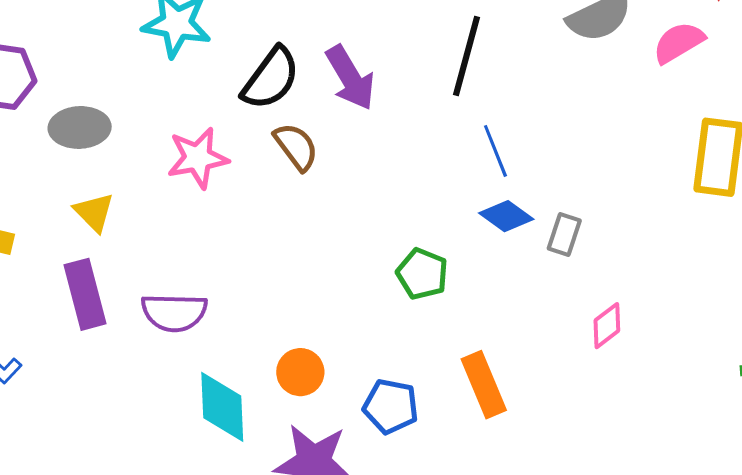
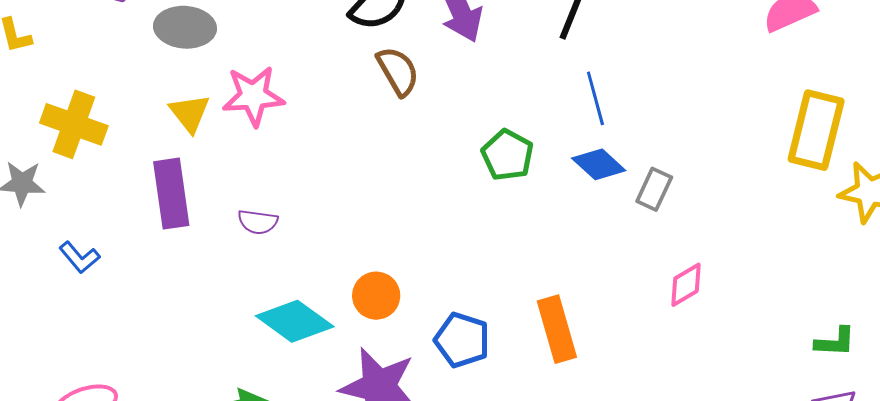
pink star: (198, 158) -> (253, 96), moved
green pentagon: (422, 274) -> (508, 155), moved
purple semicircle: (174, 312) -> (258, 222), size x0.6
cyan diamond: (222, 407) -> (295, 321), turned -58

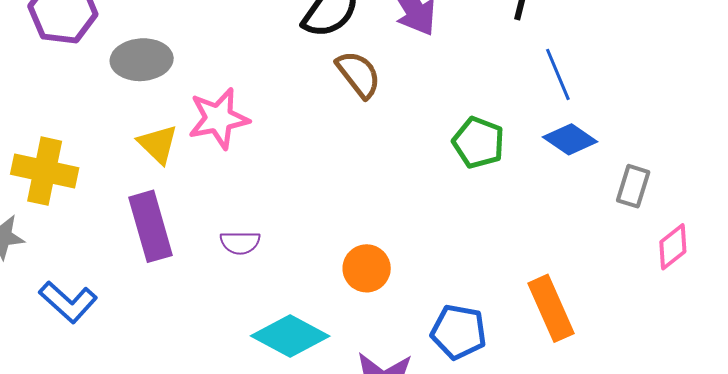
gray rectangle: (654, 189) -> (633, 186), moved
blue L-shape: (79, 257) -> (68, 302), size x1.4
orange circle: (376, 296) -> (367, 268), moved

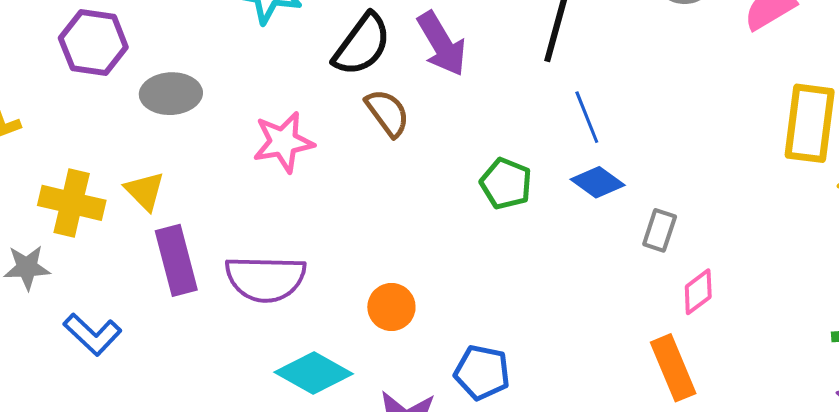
pink star: (219, 118) -> (283, 142), moved
yellow triangle: (158, 144) -> (145, 191), moved
purple semicircle: (240, 243) -> (266, 279), size x2.0
orange rectangle: (551, 308) -> (673, 368), moved

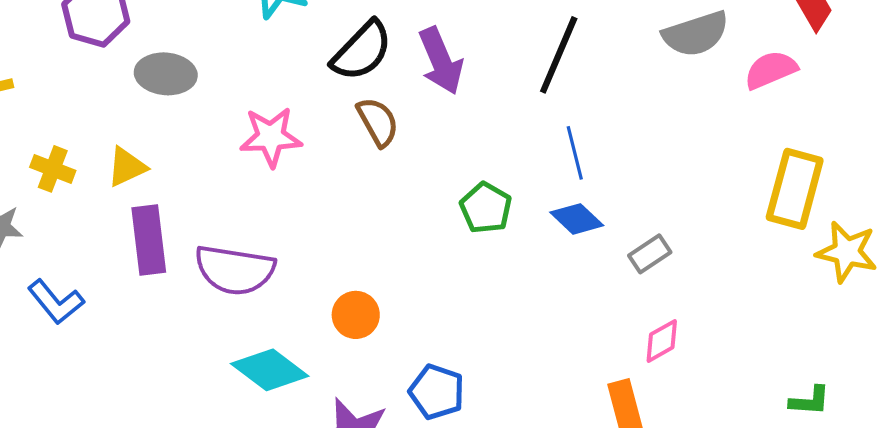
yellow triangle: (145, 191) -> (127, 167), turned 42
yellow cross: (72, 203) -> (53, 169), size x0.7
gray rectangle: (660, 230) -> (650, 254), moved, turned 30

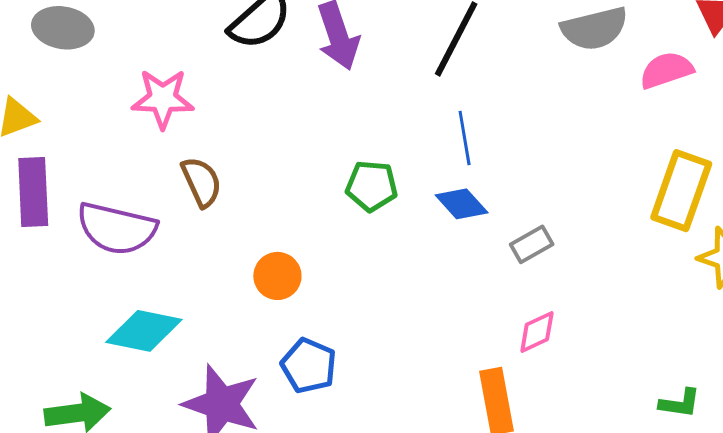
brown semicircle: (378, 122) -> (201, 182), moved
green pentagon: (486, 208) -> (372, 186), turned -30
orange circle: (356, 315) -> (277, 276), moved
cyan diamond: (270, 370) -> (144, 331), turned -30

